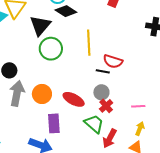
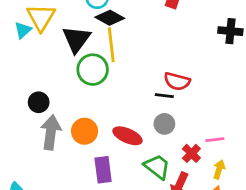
yellow line: (89, 43) -> (111, 45), moved
red cross: (106, 106) -> (191, 153), moved

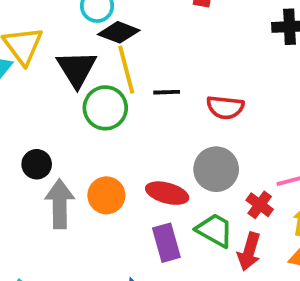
black line: (164, 96) -> (167, 92), moved
gray circle: (164, 124) -> (216, 169), size x1.5
purple rectangle: (103, 170) -> (166, 243), moved

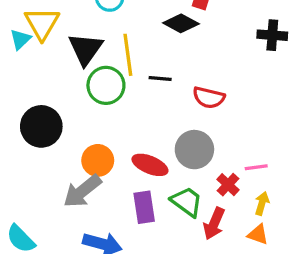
black diamond: (119, 32) -> (181, 23), moved
black circle: (37, 164) -> (41, 126), size x1.6
gray arrow: (60, 204) -> (82, 191), moved, turned -135

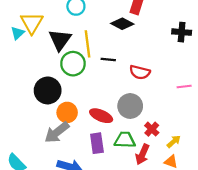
black circle: (41, 126) -> (48, 90), moved
pink line: (256, 167) -> (184, 86), moved
green trapezoid: (187, 202) -> (125, 140), turned -35
yellow arrow: (262, 203) -> (174, 142), turned 32

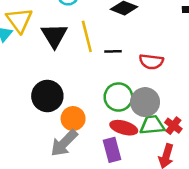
green circle: (73, 64) -> (118, 97), moved
red ellipse: (101, 116) -> (124, 128), moved
green trapezoid: (125, 140) -> (152, 125), moved

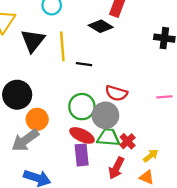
red semicircle: (151, 62) -> (116, 93), moved
purple rectangle: (112, 150) -> (82, 155), moved

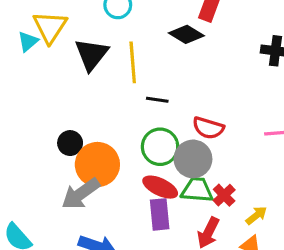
black line: (84, 64) -> (157, 100), moved
black circle: (17, 95) -> (70, 143), moved, size x0.6
orange circle: (37, 119) -> (97, 164), size x1.4

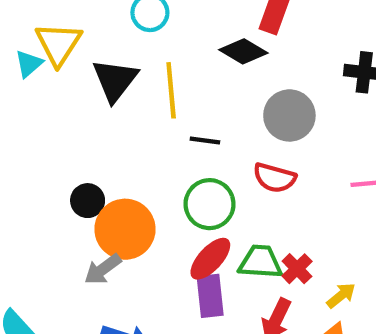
gray circle: (193, 159) -> (289, 115), moved
red ellipse: (160, 187) -> (210, 259), turned -72
gray arrow: (81, 194) -> (103, 269), size x0.7

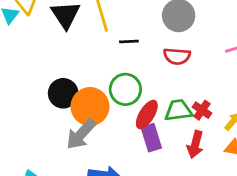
black circle: (88, 201) -> (63, 93), size x1.4
green circle: (210, 204) -> (125, 89), moved
gray arrow: (103, 269) -> (81, 134), size x1.4

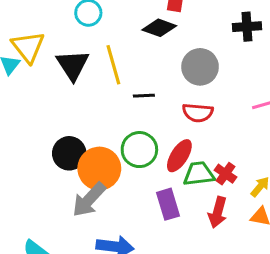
red ellipse: (147, 114) -> (179, 156), moved

